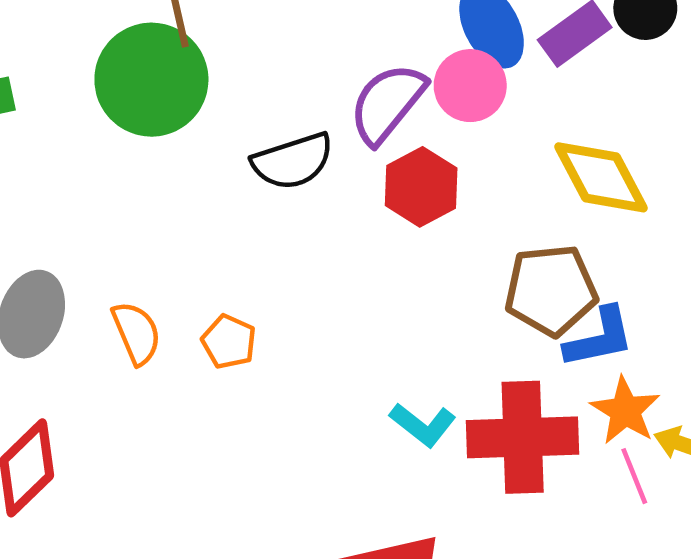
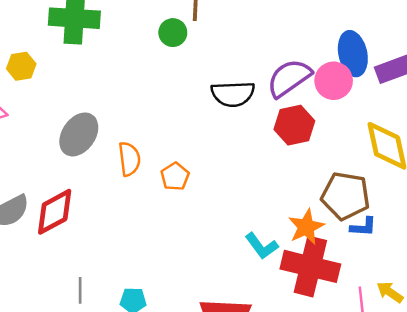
green circle: (151, 80) -> (173, 33), size x0.5
blue L-shape: (599, 338) -> (363, 227), size x0.7
orange star: (625, 411) -> (306, 227), moved

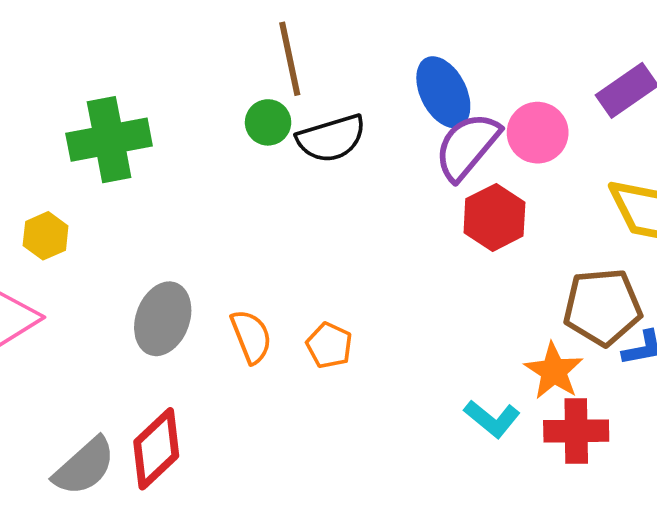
blue ellipse: (353, 54) -> (443, 92), moved
black semicircle: (233, 94) -> (331, 138), moved
red cross: (310, 266) -> (576, 431), size x0.7

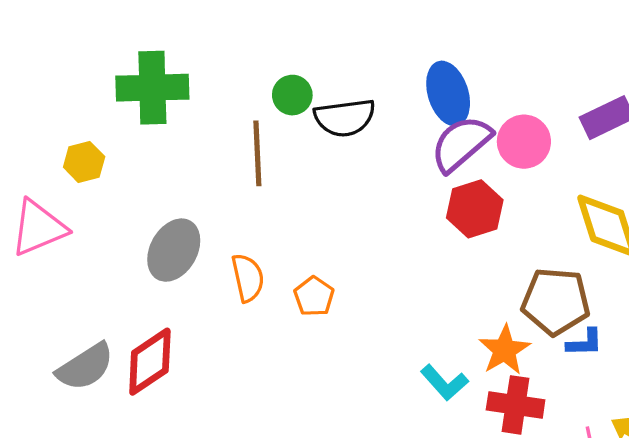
brown line: (290, 59) -> (257, 153), moved

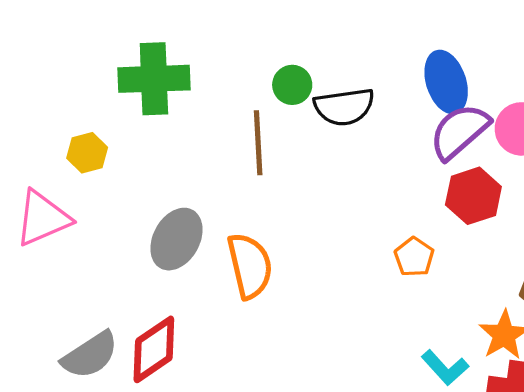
orange semicircle: (248, 278) -> (250, 266), size x1.4
orange pentagon: (314, 296) -> (414, 257), moved

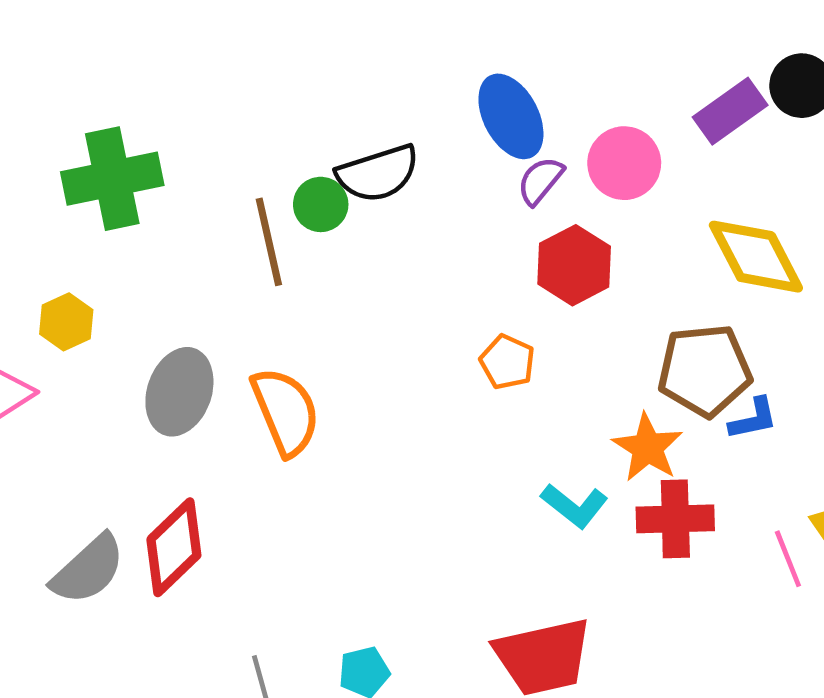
green circle: (292, 85) -> (321, 204), moved
purple semicircle: (459, 131) -> (540, 181), size x0.6
yellow hexagon: (87, 153) -> (66, 322), moved

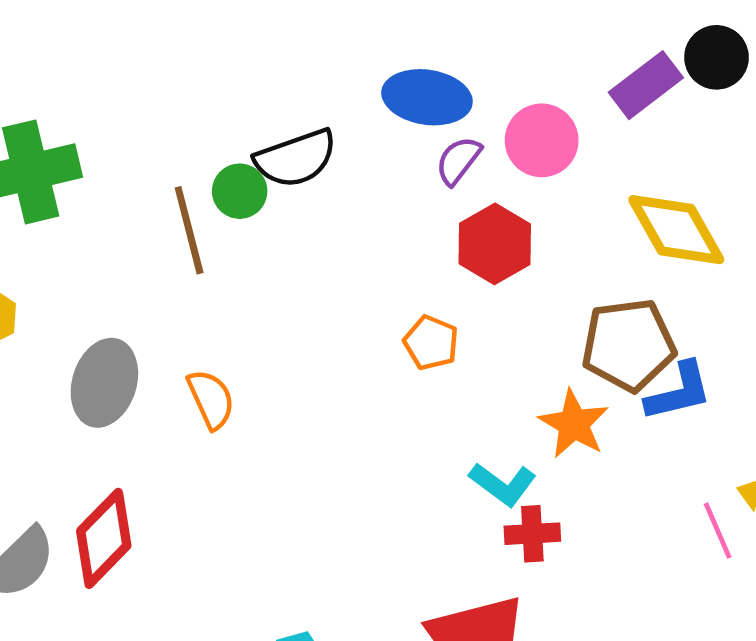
blue ellipse: (511, 116) -> (427, 97), turned -52
orange semicircle: (285, 411) -> (211, 399), size x0.7
blue L-shape: (753, 419) -> (679, 392), size x1.4
red cross: (675, 519) -> (532, 534), moved, size x0.7

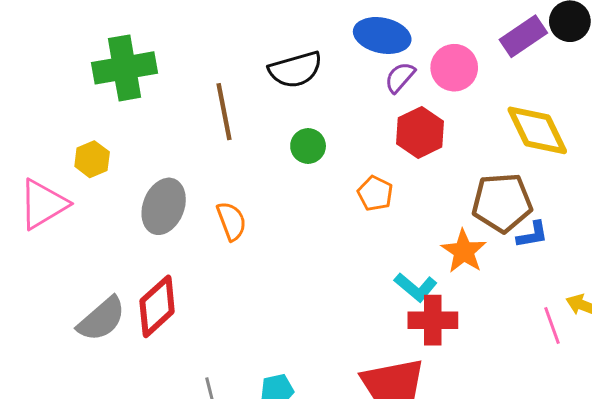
green circle: (240, 191) -> (308, 146), moved
blue L-shape: (679, 392) -> (532, 235), size x0.7
red cross: (532, 534) -> (433, 320), size x1.4

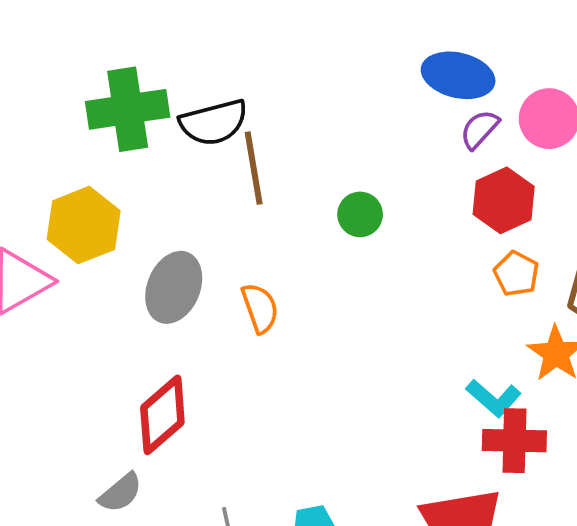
black semicircle: (295, 70) -> (214, 122), moved
yellow hexagon: (92, 159) -> (84, 225), size x1.6
orange pentagon: (375, 193) -> (516, 274), moved
gray semicircle: (101, 319) -> (120, 493), moved, size x0.7

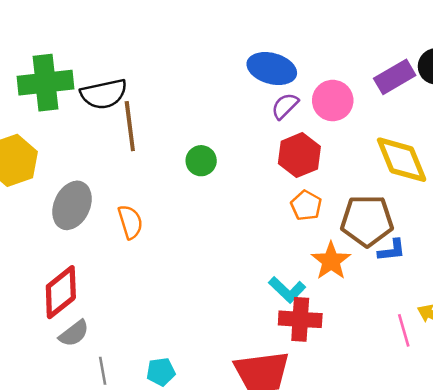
gray semicircle: (120, 493) -> (74, 333), moved

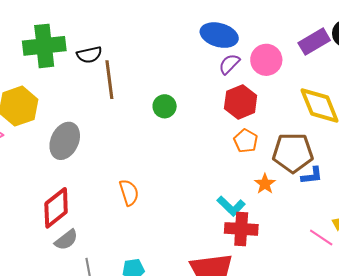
black semicircle: (104, 94) -> (89, 55), size x0.7
orange semicircle: (130, 222) -> (129, 193), moved
orange star: (331, 261) -> (265, 184), size x0.7
pink line: (404, 330) -> (321, 238), turned -40

